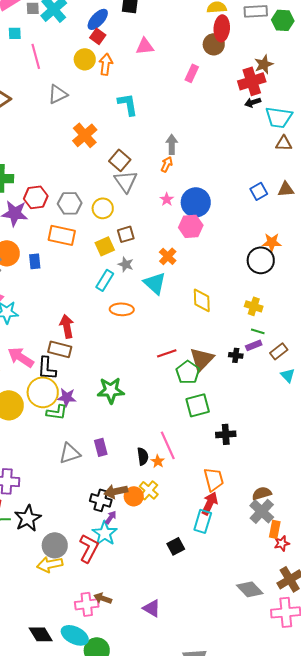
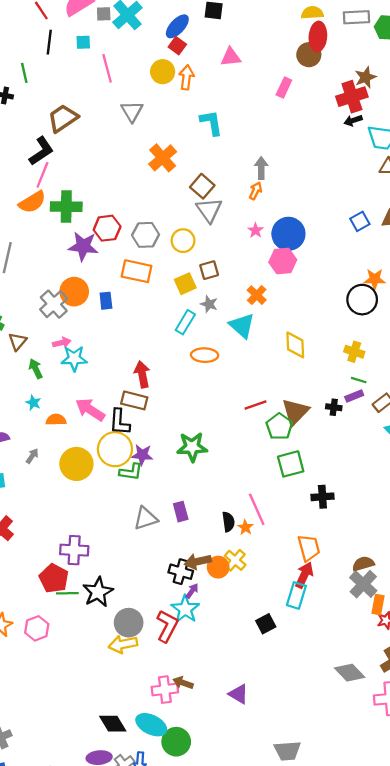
gray triangle: (58, 94) -> (132, 111), turned -35

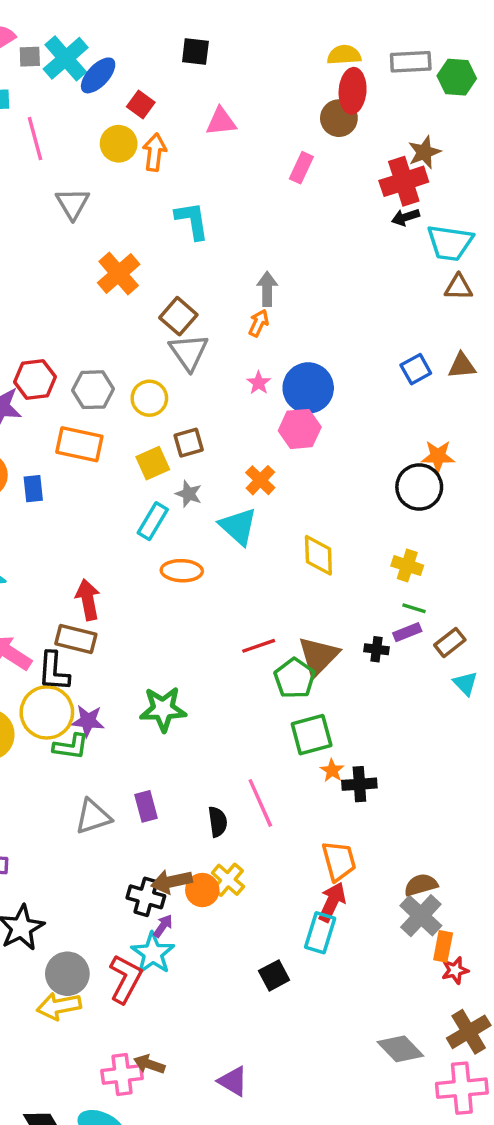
blue ellipse: (177, 26) -> (98, 75), moved
orange star: (245, 527) -> (332, 770), moved

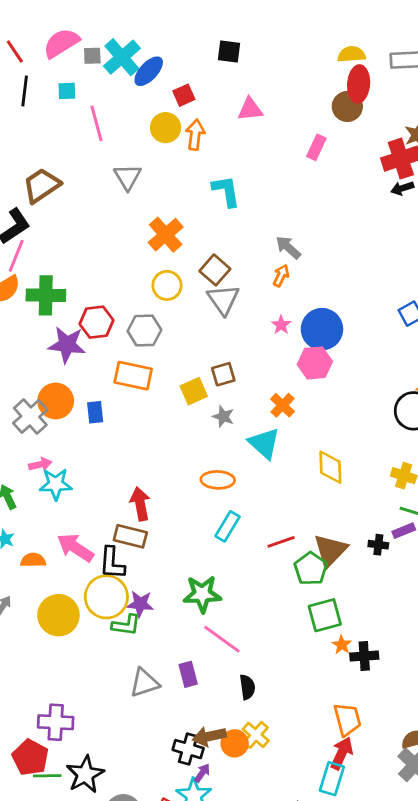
red square: (141, 104) -> (184, 95), turned 30
gray arrow: (267, 289) -> (288, 247), turned -48
yellow circle: (149, 398) -> (167, 285), moved
cyan rectangle: (153, 521) -> (228, 526), moved
pink line: (260, 803) -> (222, 639), moved, turned -30

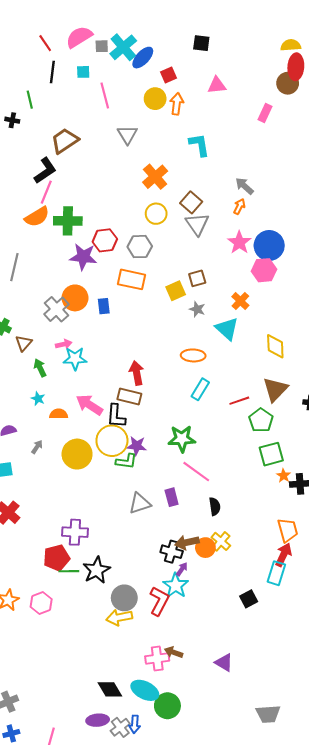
pink star: (281, 325) -> (239, 242), size x1.6
brown triangle: (330, 550) -> (275, 389), moved
red pentagon: (30, 757) -> (56, 558), turned 30

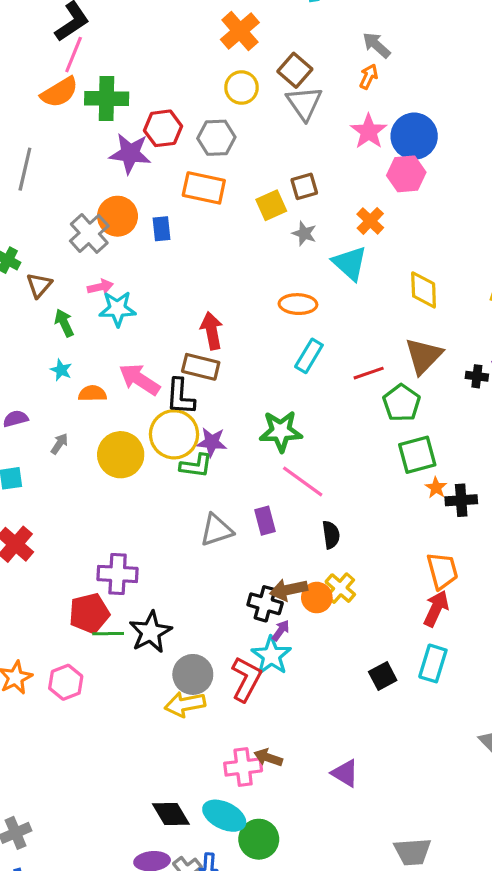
cyan rectangle: (276, 573) -> (433, 663), moved

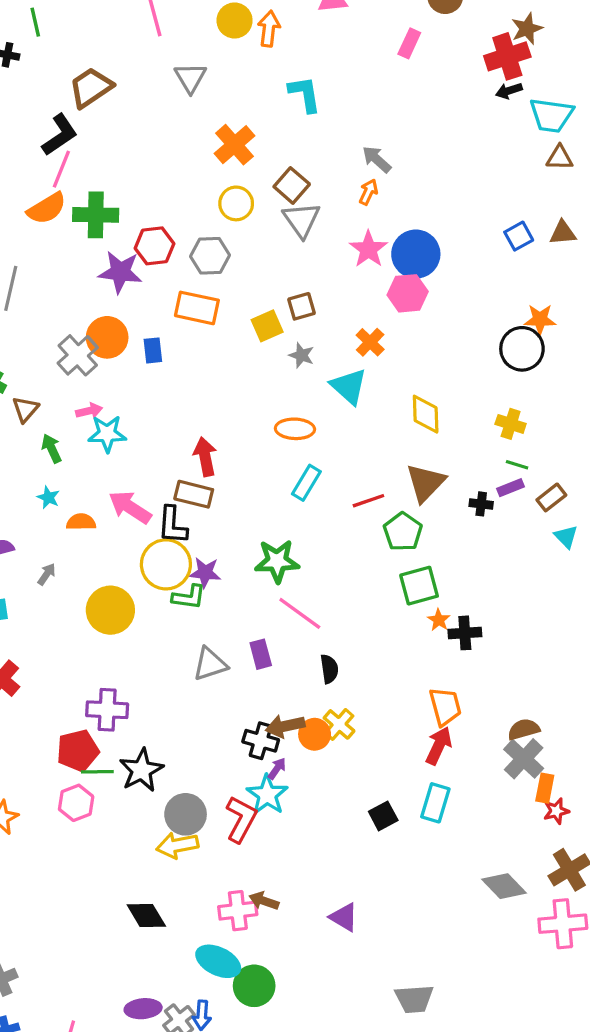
yellow circle: (121, 455) -> (110, 610), moved
pink hexagon: (66, 682) -> (76, 803), moved
black diamond: (171, 814) -> (146, 916), moved

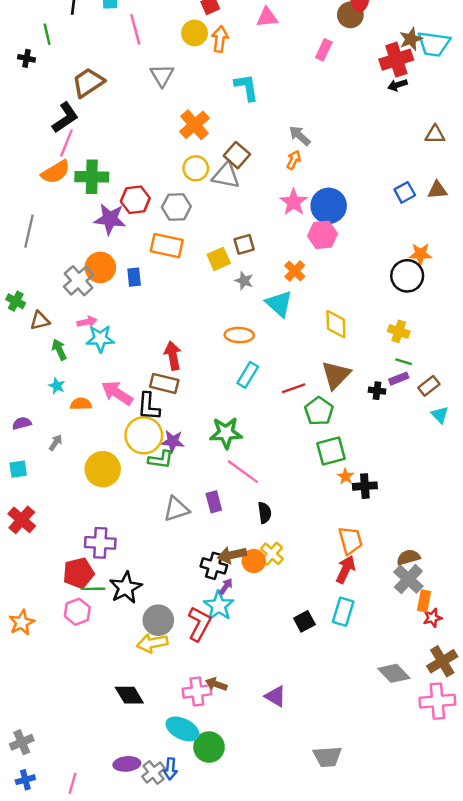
cyan trapezoid: (551, 115) -> (434, 44), moved
gray triangle: (301, 220) -> (226, 176), moved, turned -44
brown triangle: (25, 409) -> (40, 321), turned 35

